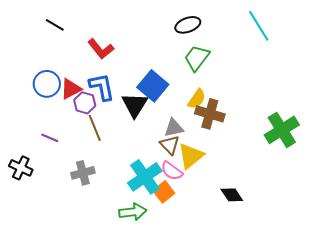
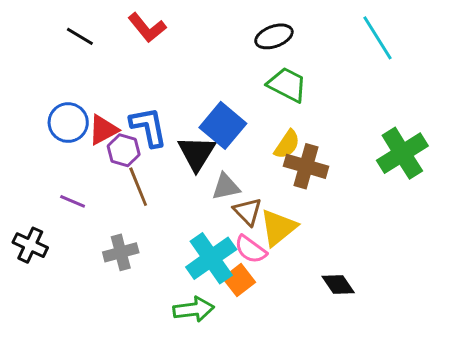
red L-shape: (101, 49) -> (147, 28), moved
green trapezoid: (197, 58) -> (287, 85), turned 80
gray triangle: (174, 128) -> (226, 187), moved
green cross: (282, 130) -> (402, 153), moved

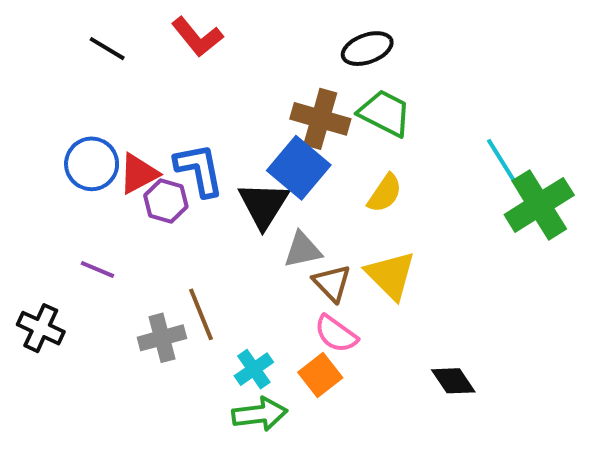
cyan line: (378, 38) -> (506, 168), moved
brown cross: (306, 166) -> (320, 119), moved
brown line: (138, 187) -> (201, 314), moved
yellow triangle: (278, 228) -> (391, 275), moved, turned -36
cyan cross: (211, 258) -> (254, 369), moved, size x0.6

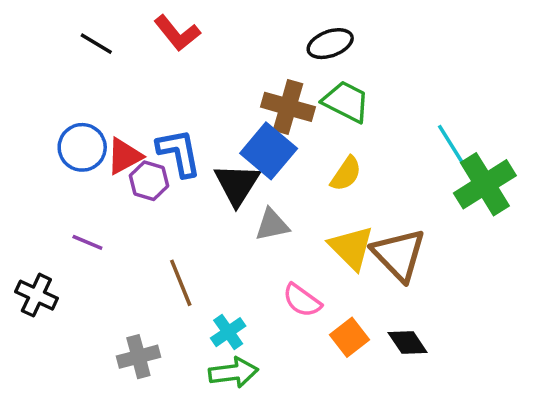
brown triangle: (332, 283) -> (399, 255), moved, size x1.6
gray cross: (162, 338) -> (138, 357), moved
orange square: (320, 375) -> (349, 337), moved

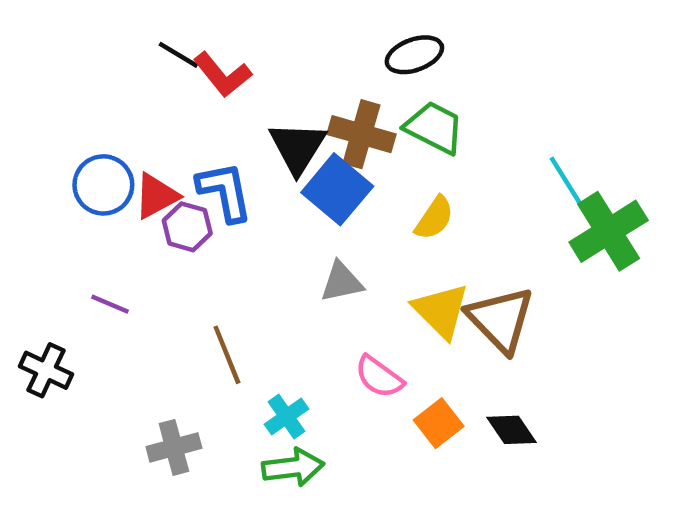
red L-shape: (177, 33) -> (222, 75), moved
black line: (96, 44) -> (178, 55), moved
black triangle: (237, 184) -> (298, 147), moved

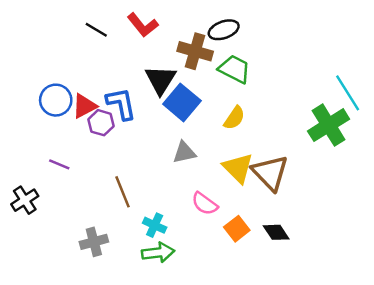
red L-shape: (222, 75) -> (143, 25), moved
brown cross: (361, 134) -> (195, 51), moved
cyan line: (571, 189) -> (348, 93), moved
black cross: (46, 370) -> (25, 200), turned 32
cyan cross: (286, 417) -> (155, 225), turned -30

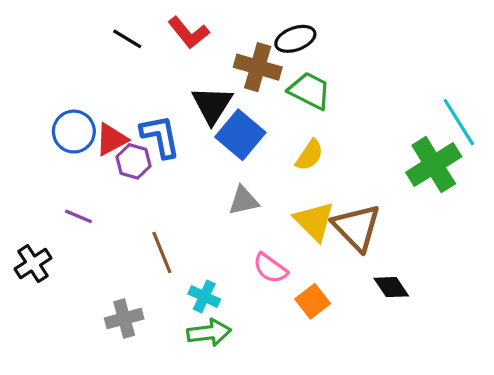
black diamond: (276, 232) -> (391, 287), moved

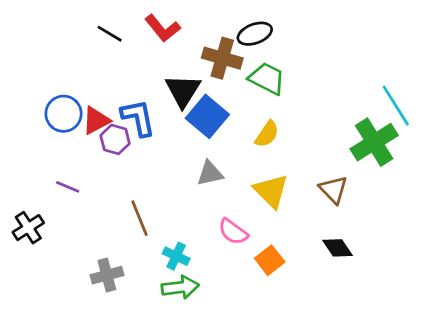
brown triangle: (357, 227) -> (333, 190), moved, size x0.7

